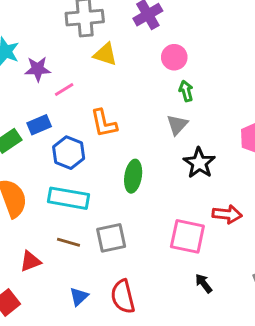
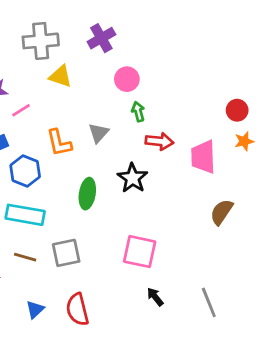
gray triangle: (177, 125) -> (99, 133), moved
black star: (199, 163) -> (133, 178), moved
red arrow: (227, 214) -> (159, 141), moved

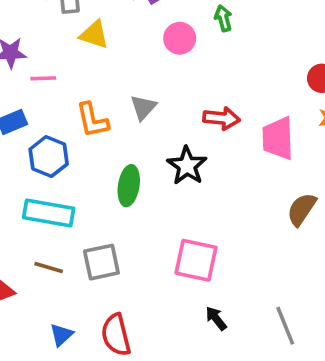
pink line: (21, 110) -> (43, 78), turned 30
green arrow: (138, 112) -> (223, 18), moved

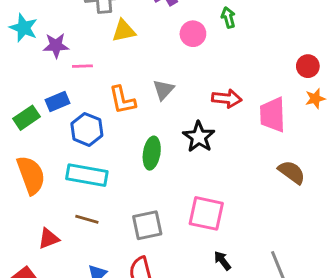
yellow triangle: (94, 35) -> (124, 31), turned -30
brown semicircle: (302, 209) -> (292, 172), turned 92
gray square: (101, 262) -> (147, 225), moved

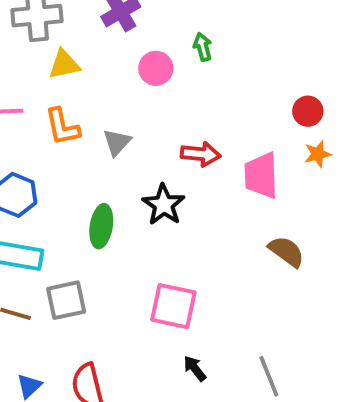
orange L-shape: (122, 100) -> (62, 127), moved
gray square: (147, 225) -> (66, 300), moved

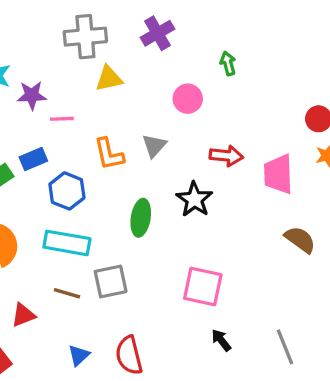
pink circle: (156, 68) -> (188, 99), moved
orange L-shape: (62, 127) -> (109, 154), moved

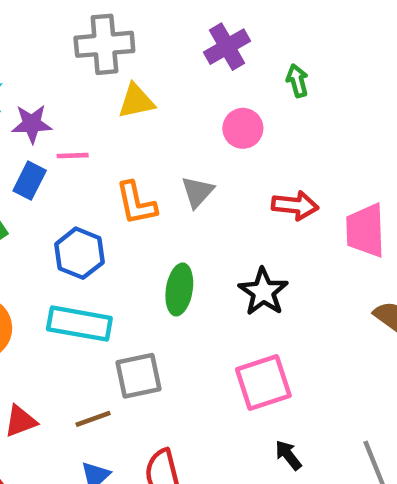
purple cross: (158, 33) -> (227, 47), moved
blue rectangle: (33, 159) -> (30, 181), moved, turned -40
black star: (194, 199) -> (263, 292), moved
pink square: (203, 287) -> (263, 383), turned -30
brown line: (67, 293) -> (93, 419), moved, turned -36

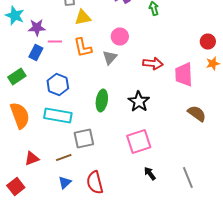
pink circle: (243, 128) -> (120, 36), moved
orange L-shape: (136, 203) -> (83, 48), moved

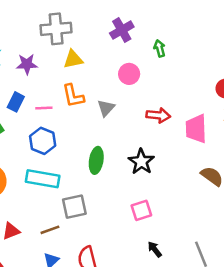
purple star: (37, 28) -> (27, 64), moved
pink circle: (120, 36) -> (129, 74), moved
pink line: (55, 42) -> (44, 108), moved
pink square: (139, 142) -> (141, 210), size x0.7

